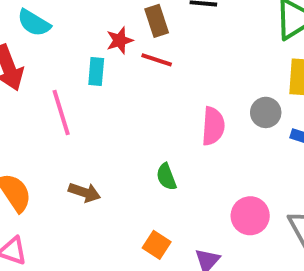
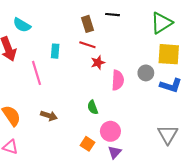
red star: (120, 40) -> (98, 63), moved
pink circle: (250, 216) -> (110, 131), moved

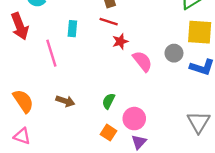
pink semicircle: (118, 80) -> (142, 61), turned -42
green semicircle: (93, 107) -> (109, 101), moved, turned 48

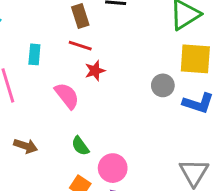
pink semicircle: (142, 61) -> (67, 96), moved
green semicircle: (109, 101) -> (80, 146), turned -63

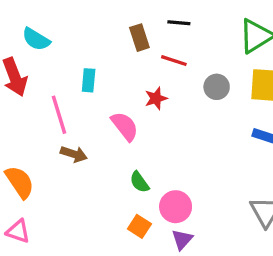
red line: (80, 46) -> (174, 61), moved
gray circle: (163, 85) -> (217, 87), moved
brown arrow: (26, 146) -> (74, 154), moved

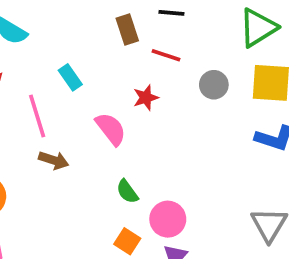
cyan rectangle: (89, 80) -> (70, 77), turned -40

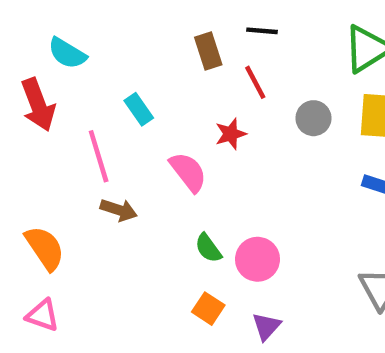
red line: (166, 55) -> (255, 82), turned 44
pink circle: (168, 219) -> (258, 259), moved

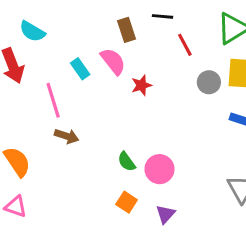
red line: (255, 82) -> (185, 45), moved
gray circle: (313, 118) -> (209, 82), moved
pink semicircle: (188, 172) -> (113, 61), moved

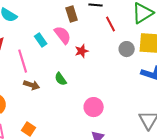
green semicircle: (127, 162) -> (61, 79), moved
orange square: (127, 202) -> (29, 129), moved

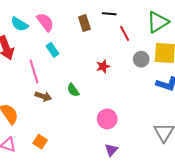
pink semicircle: (63, 35) -> (45, 22), moved
red star: (82, 51) -> (103, 66), moved

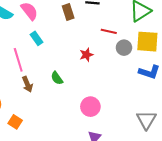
red line: (125, 33) -> (109, 31), moved, turned -49
brown arrow: (43, 96) -> (27, 84), turned 49
orange square: (40, 142) -> (15, 122), moved

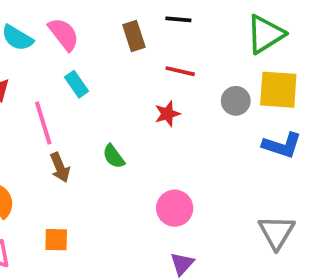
red line: (109, 31) -> (180, 71), moved
orange square: (15, 122) -> (56, 240), moved, turned -32

